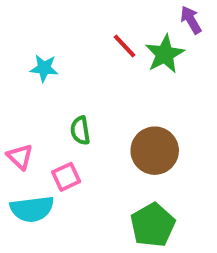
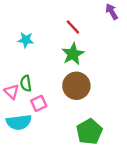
green star: (165, 54) -> (73, 54), moved
green semicircle: (80, 131) -> (26, 83), moved
brown circle: (155, 151) -> (76, 86), moved

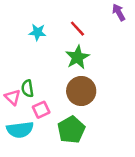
cyan star: (26, 40) -> (37, 32), moved
green pentagon: (89, 132) -> (71, 130), moved

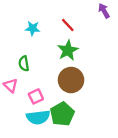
green semicircle: (27, 88) -> (24, 64), moved
cyan semicircle: (20, 130) -> (38, 117), moved

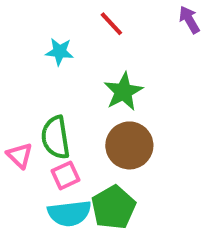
red line: (68, 25) -> (111, 24), moved
green semicircle: (24, 64) -> (56, 137), moved, size x1.5

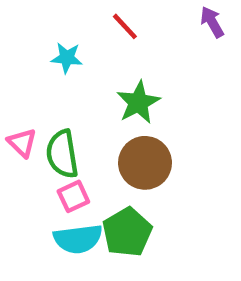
pink triangle: (20, 155) -> (22, 143), moved

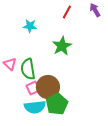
red line: (125, 26) -> (67, 12), moved, turned 72
brown circle: (145, 163) -> (48, 87), moved

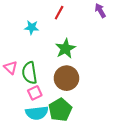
red line: (67, 12) -> (59, 13), moved
brown circle: (48, 87) -> (66, 78), moved

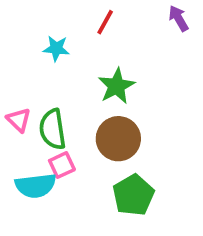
green pentagon: (60, 110) -> (133, 195), moved
cyan semicircle: (37, 113) -> (36, 186), moved

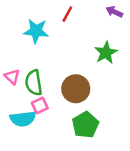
purple arrow: (179, 18) -> (114, 12), turned -35
cyan star: (56, 48) -> (36, 31), size x1.5
green star: (116, 86) -> (106, 53), moved

